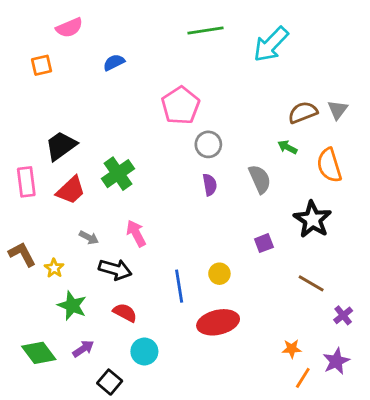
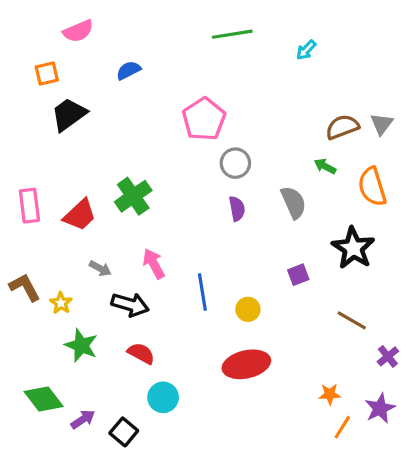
cyan arrow: (271, 44) -> (306, 50), size x0.5
black trapezoid: (61, 146) -> (69, 114), moved
blue line: (179, 286) -> (202, 292), moved
purple arrow: (83, 349) -> (83, 419), moved

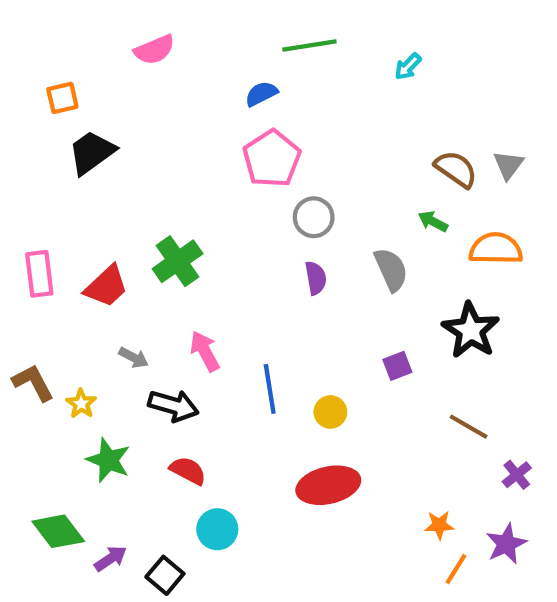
pink semicircle: (78, 31) -> (155, 50), moved
blue semicircle: (128, 70) -> (261, 94), moved
brown semicircle: (342, 127) -> (456, 169), turned 56
orange semicircle: (372, 187) -> (496, 249), turned 108

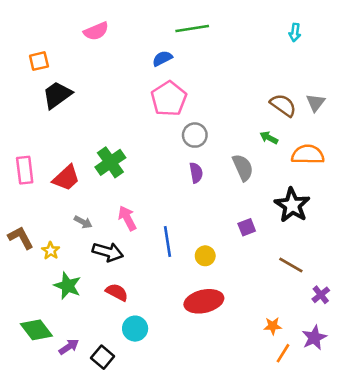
cyan arrow: (408, 66) -> (295, 32), moved, turned -36

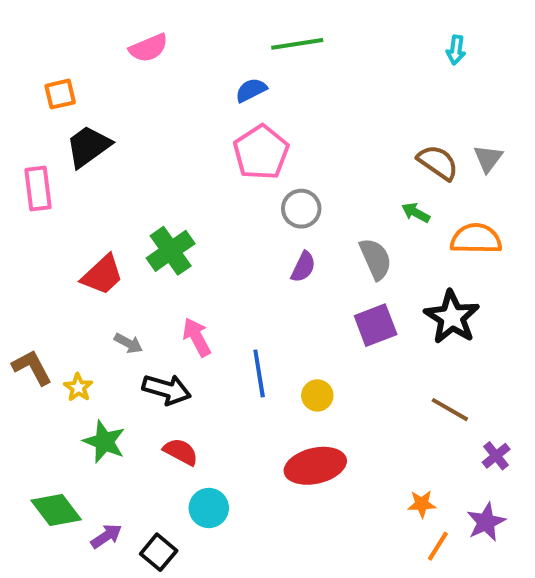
pink rectangle: (25, 170) -> (38, 189), moved
purple semicircle: (196, 173) -> (303, 267), turned 36
purple square: (247, 227) -> (376, 325), moved, size x1.5

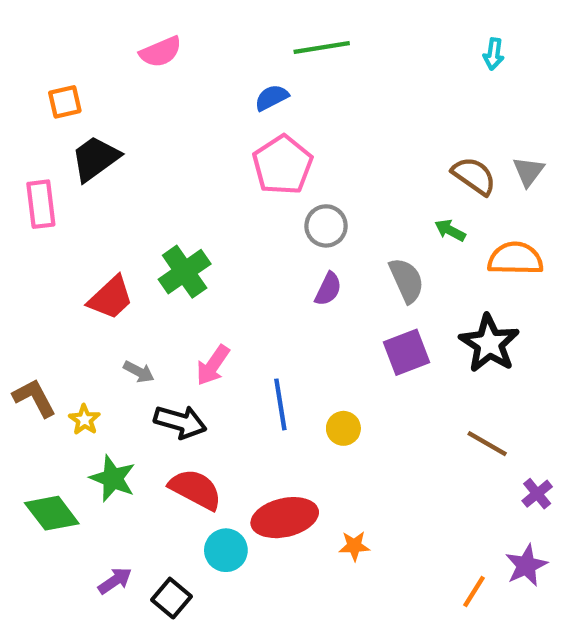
pink arrow: (197, 337) -> (213, 365), turned -117
red semicircle: (181, 452) -> (195, 489), size x1.4
red ellipse: (315, 466) -> (285, 518), moved
orange star: (422, 504) -> (354, 546), moved
green diamond: (56, 510) -> (52, 513), moved

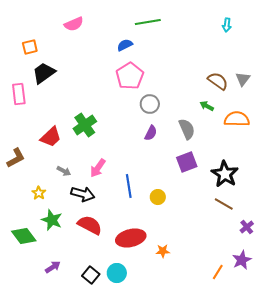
black star: (489, 343) -> (225, 174), moved
brown L-shape: (34, 398) -> (16, 158), moved, turned 90
cyan circle: (226, 550) -> (117, 273), moved
black square: (171, 598) -> (91, 275), moved

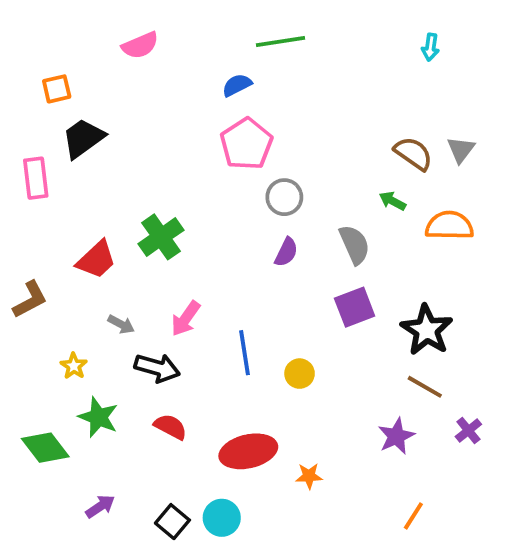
red semicircle: (90, 225) -> (170, 427), size x0.7
purple star: (242, 260) -> (396, 436), moved

